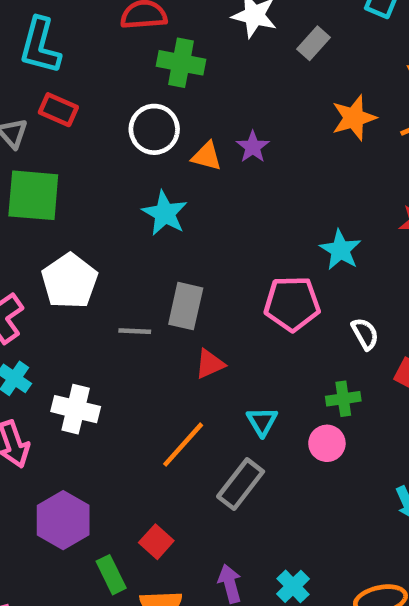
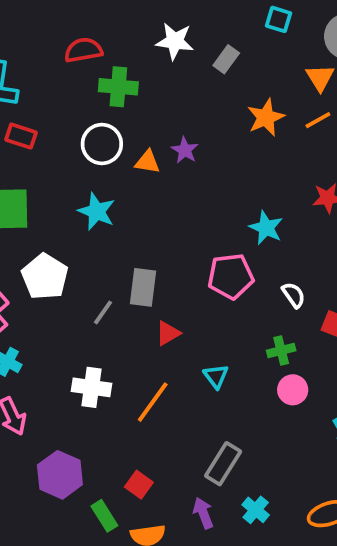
cyan star: (165, 213) -> (97, 211), moved
gray line: (135, 331) -> (103, 312), turned -52
white cross: (76, 409) -> (91, 387), moved
pink circle: (327, 443) -> (293, 390), moved
gray rectangle: (241, 484) -> (223, 464), moved

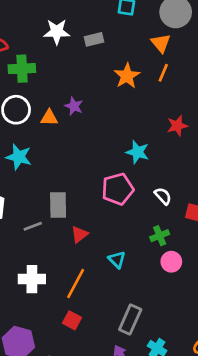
gray rectangle: (226, 59) -> (94, 39), turned 48
orange line: (318, 120) -> (163, 73), turned -30
gray line: (103, 312) -> (33, 226), turned 42
red square: (139, 485) -> (72, 320), moved

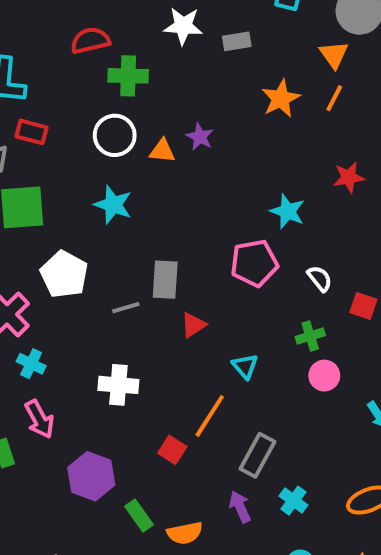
orange line: (76, 283) -> (210, 416), moved

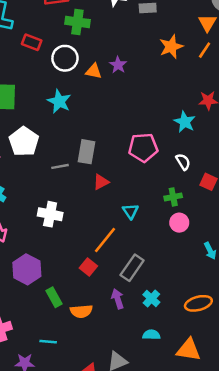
red rectangle: (31, 132) -> (32, 42), moved
cyan star: (288, 211) -> (185, 122), moved
red square: (172, 450) -> (88, 267), moved

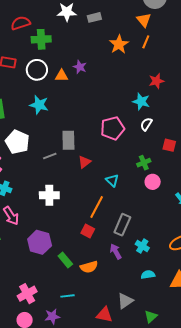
white semicircle: (183, 162) -> (146, 124), moved, turned -104

